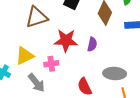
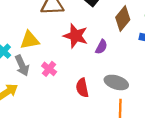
pink cross: (51, 64) -> (49, 69), moved, turned 32
gray arrow: (36, 83) -> (22, 65), moved

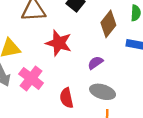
purple semicircle: (101, 47) -> (95, 63), moved, turned -152
pink cross: (49, 69) -> (31, 78), size x1.5

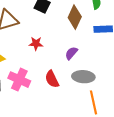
red star: (59, 43) -> (36, 44), size x0.6
red semicircle: (67, 98) -> (52, 79), moved

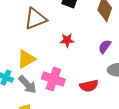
red semicircle: (52, 79) -> (89, 86), moved, turned -72

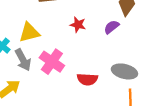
purple semicircle: (105, 47) -> (112, 27), moved

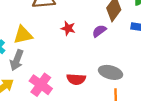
gray arrow: (23, 60) -> (17, 60), turned 48
pink cross: (52, 62) -> (41, 85), moved

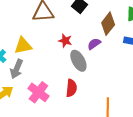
gray ellipse: (111, 72) -> (78, 61), moved, turned 45
red semicircle: (76, 79) -> (71, 88), turned -90

